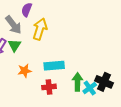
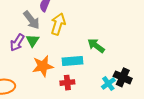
orange star: (25, 71) -> (43, 66), size x1.5
green arrow: (78, 82) -> (96, 46), moved, turned -54

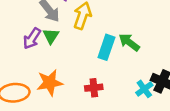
cyan rectangle: (72, 61) -> (106, 47), moved, turned -66
orange star: (43, 66) -> (50, 83), moved

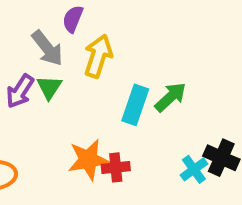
green arrow: (129, 42) -> (170, 97), turned 100
orange star: (50, 83) -> (88, 160), moved

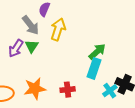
cyan rectangle: (135, 105) -> (94, 68), moved
orange star: (88, 160) -> (35, 89), moved

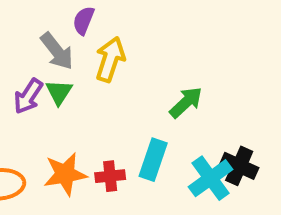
cyan rectangle: (94, 68) -> (153, 160), moved
red cross: (68, 90) -> (110, 176), moved
cyan cross: (110, 91) -> (211, 178), size x1.5

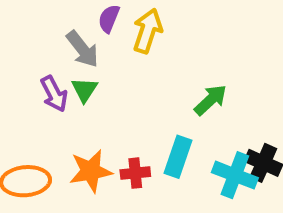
yellow arrow: (110, 59) -> (147, 31), moved
purple arrow: (28, 96) -> (54, 94), turned -60
cyan cross: (211, 178) -> (235, 175), turned -33

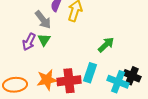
purple arrow: (54, 94) -> (29, 42), turned 54
red cross: (135, 173) -> (69, 81), size x1.6

